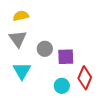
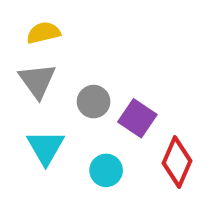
purple square: (66, 57) -> (137, 118), turned 36
cyan circle: (62, 86) -> (106, 170), moved

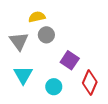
yellow semicircle: (44, 33) -> (37, 17), moved
gray circle: (94, 102) -> (46, 35), moved

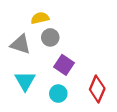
gray triangle: (19, 41) -> (20, 44), turned -36
purple square: (70, 60) -> (64, 65), moved

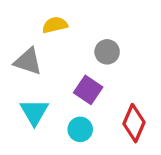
gray circle: (50, 37) -> (107, 52), moved

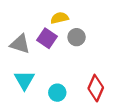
yellow semicircle: (55, 25) -> (60, 18), moved
purple square: (88, 90) -> (47, 38), moved

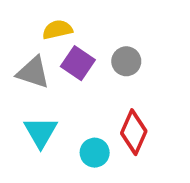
yellow semicircle: (60, 18) -> (57, 30), moved
red diamond: (96, 88) -> (134, 132), moved

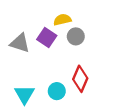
yellow semicircle: (57, 30) -> (62, 20), moved
cyan triangle: (41, 132) -> (24, 94), moved

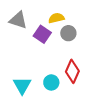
gray triangle: (20, 43) -> (18, 20), moved

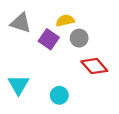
red diamond: (72, 71) -> (94, 66), moved, turned -65
cyan triangle: (22, 86) -> (18, 85), moved

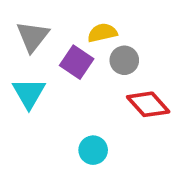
gray triangle: (21, 23) -> (33, 36), turned 50
cyan triangle: (18, 85) -> (29, 93), moved

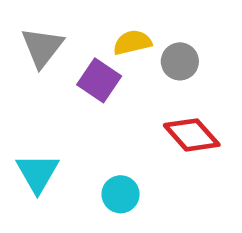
gray circle: (124, 60) -> (180, 61), moved
cyan triangle: (29, 93) -> (37, 173), moved

